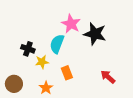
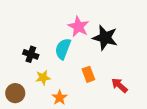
yellow star: (42, 62) -> (43, 78), moved
orange rectangle: (67, 73) -> (88, 74), moved
orange star: (46, 88) -> (60, 98), moved

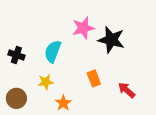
pink star: (78, 27) -> (83, 28), turned 30
cyan semicircle: (63, 49) -> (53, 51), moved
black cross: (31, 54) -> (16, 55), moved

